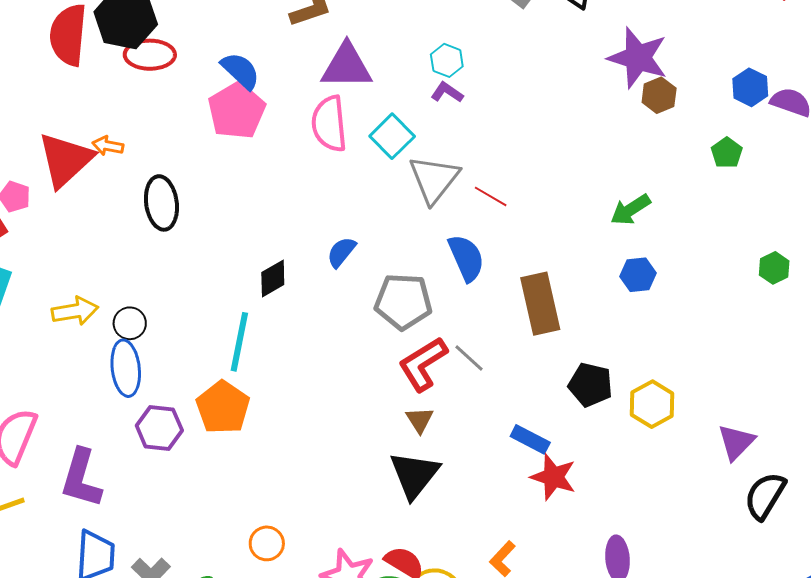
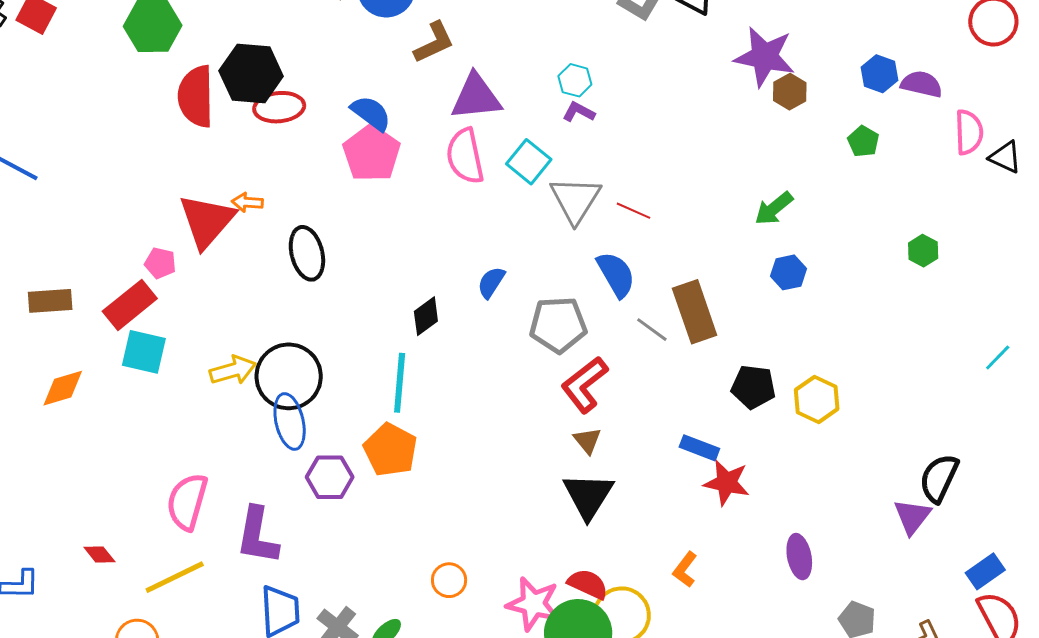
black circle: (130, 323) -> (289, 376), size x2.0
gray line: (469, 358) -> (652, 330), moved
purple triangle: (736, 442) -> (912, 517), moved

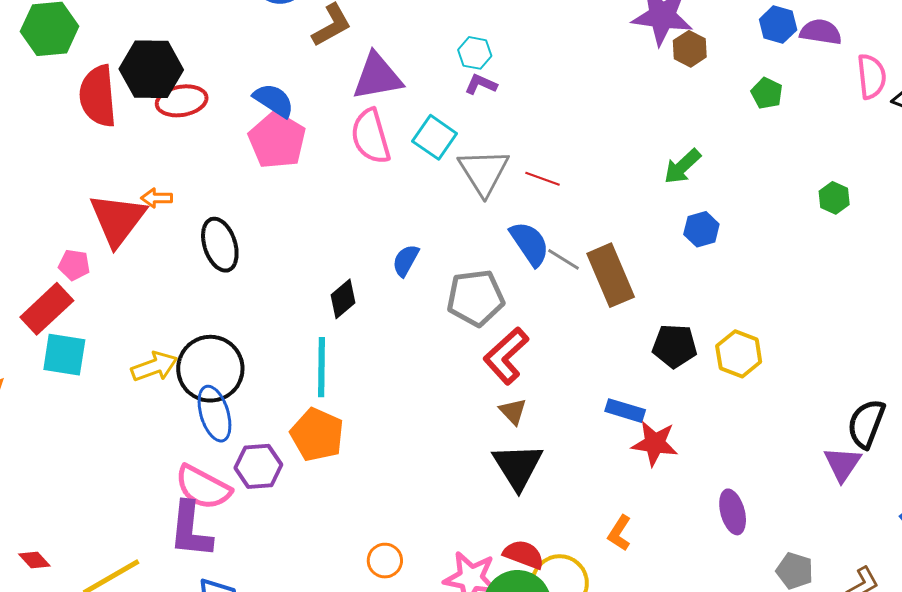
gray line: (652, 330) -> (564, 259), moved
pink semicircle: (187, 502) -> (203, 487), moved, turned -74

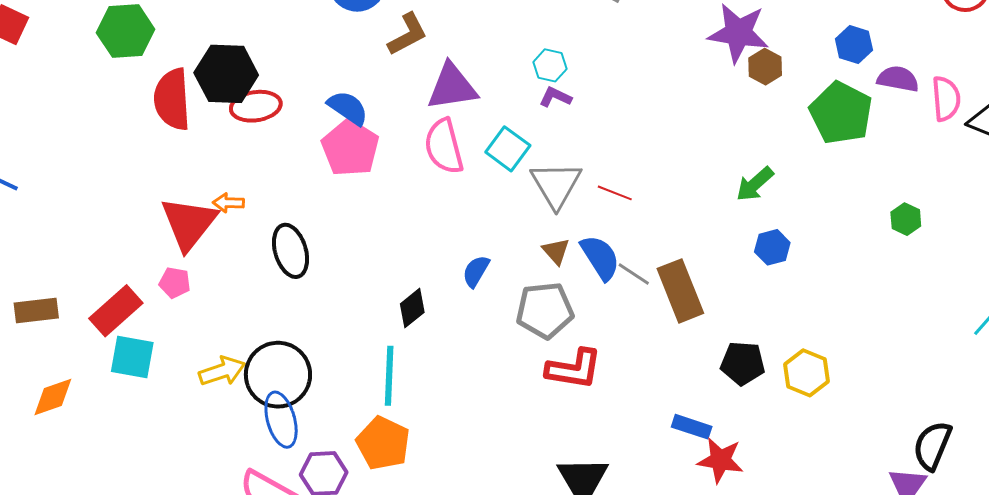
purple semicircle: (821, 32) -> (898, 79), moved
green pentagon: (767, 93) -> (841, 113), size x2.0
pink pentagon: (74, 265) -> (175, 283), moved
red L-shape: (506, 356) -> (574, 369), turned -130
brown triangle: (513, 411) -> (556, 251), moved

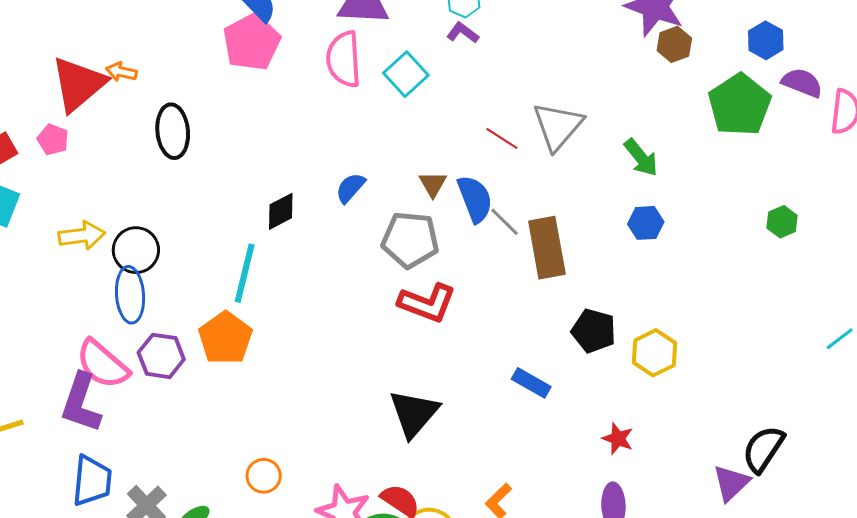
green arrow: (755, 184) -> (641, 157), turned -99
gray triangle: (556, 185) -> (558, 126), moved
black circle: (278, 375) -> (136, 250), size x0.7
red star: (720, 460) -> (618, 439), moved, size x0.7

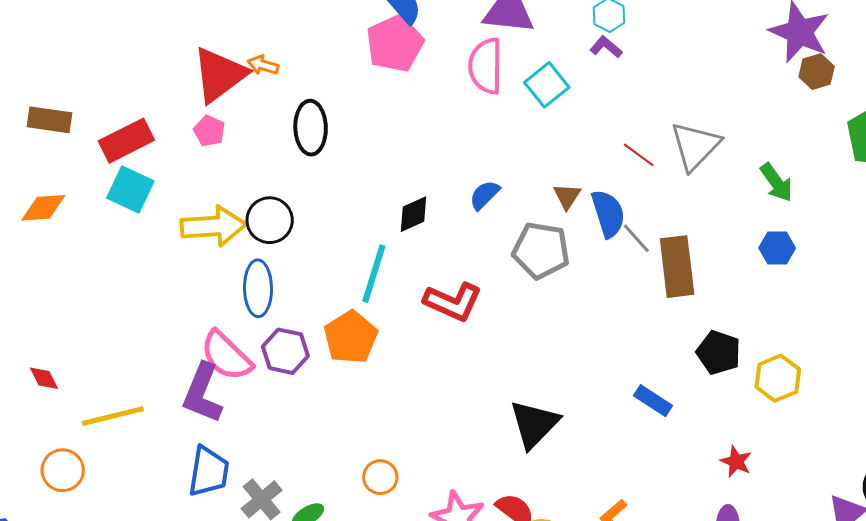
pink pentagon: (53, 140) -> (209, 131), moved
yellow arrow: (82, 236) -> (213, 226), size x1.4
black circle: (136, 250) -> (270, 220), moved
red L-shape: (427, 303) -> (453, 302), moved

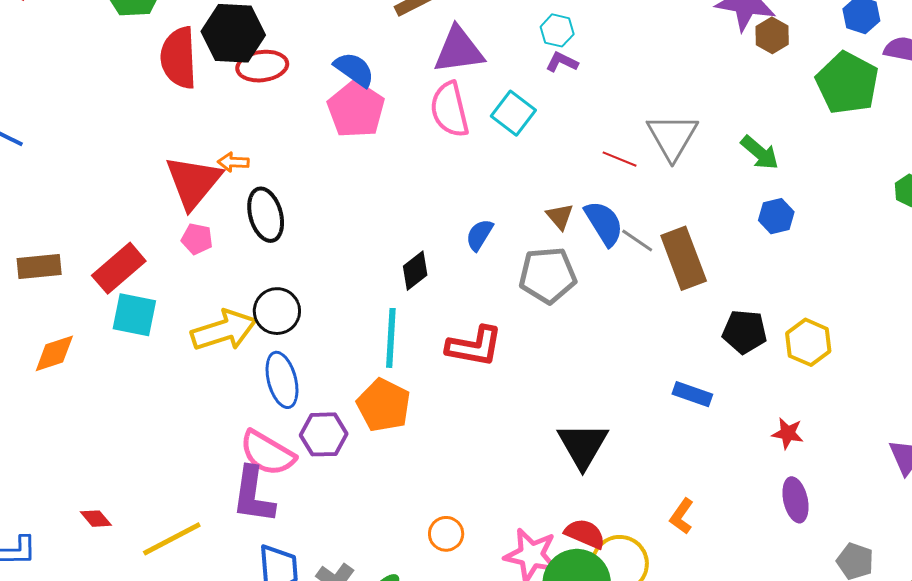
black ellipse: (311, 128) -> (266, 215), moved

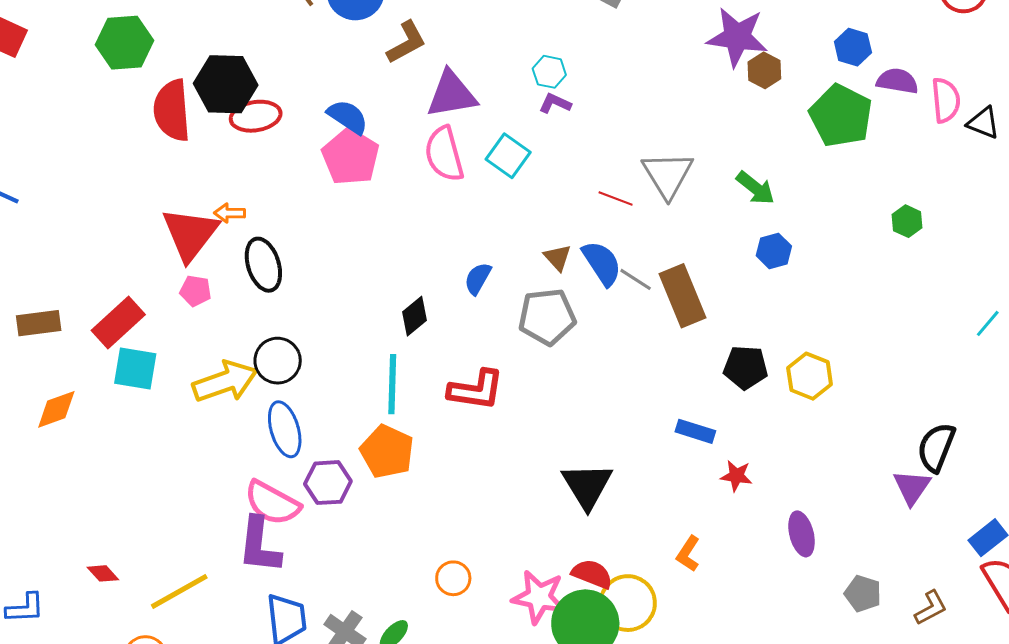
red star: (788, 433) -> (736, 476), moved

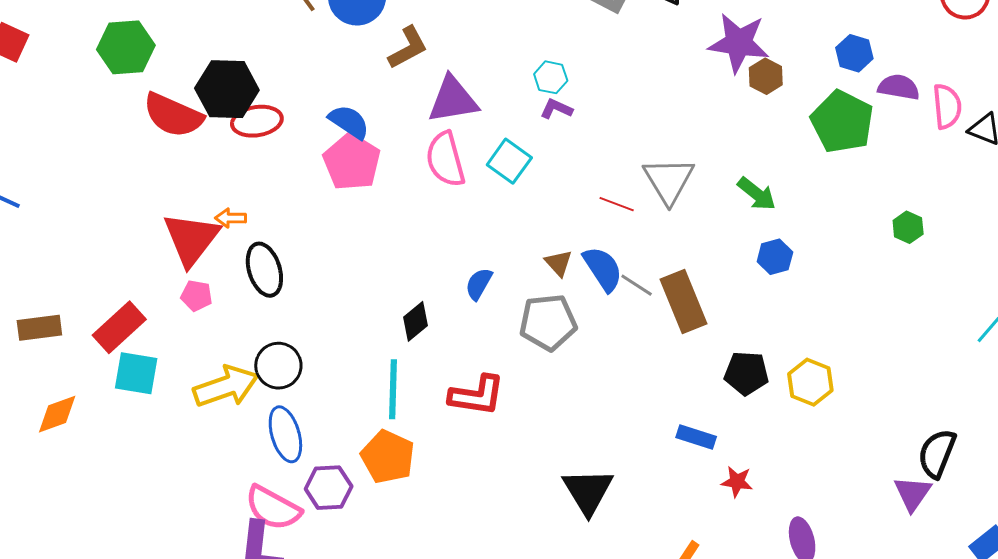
red semicircle: (172, 110) -> (173, 115), turned -62

